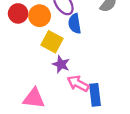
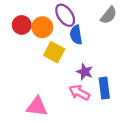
purple star: (61, 64) -> (85, 72), moved
blue rectangle: (95, 95) -> (104, 88), moved

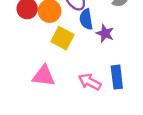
purple star: (85, 72) -> (105, 33), moved
pink triangle: (37, 107) -> (44, 76), moved

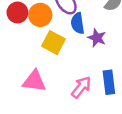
pink arrow: (90, 82) -> (81, 87), turned 100

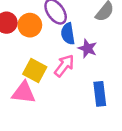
yellow square: (54, 43) -> (35, 71), moved
pink arrow: (81, 87) -> (64, 66), moved

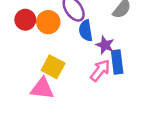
pink arrow: (64, 66) -> (100, 70), moved
blue rectangle: (100, 94) -> (117, 62), moved

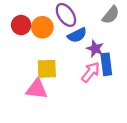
blue semicircle: (86, 31) -> (77, 35), turned -108
yellow square: (53, 67) -> (47, 69), turned -30

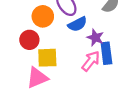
red circle: (21, 25) -> (29, 40), moved
pink triangle: (37, 89) -> (37, 78), turned -30

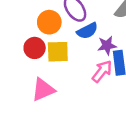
purple star: (95, 38) -> (107, 46), turned -30
yellow square: (47, 58) -> (58, 52), moved

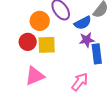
blue semicircle: (87, 31) -> (83, 23), moved
pink arrow: (102, 71) -> (80, 82), moved

